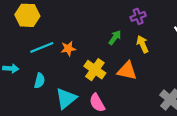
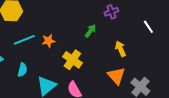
yellow arrow: (142, 44) -> (120, 49), moved
orange triangle: (127, 71) -> (116, 76), moved, turned 36

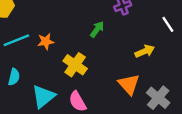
yellow arrow: (120, 49) -> (145, 51), moved, turned 91

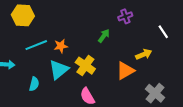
cyan semicircle: (14, 77) -> (34, 84), moved
orange triangle: (129, 84) -> (125, 71), moved, turned 42
cyan triangle: (43, 97) -> (59, 70), moved

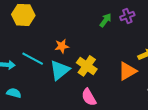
green arrow: (104, 36) -> (105, 20), moved
cyan line: (36, 45) -> (33, 59), moved, turned 50
cyan semicircle: (34, 84) -> (14, 93), moved, turned -88

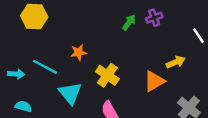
cyan triangle: (60, 70) -> (70, 93), moved, turned -30

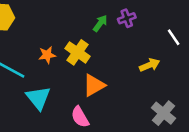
yellow cross: (107, 75) -> (77, 52), moved
orange triangle: (154, 81) -> (94, 85), moved

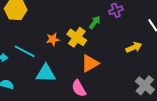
green arrow: (100, 23) -> (95, 22), moved
cyan triangle: (38, 98) -> (46, 73), turned -50

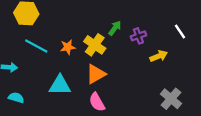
purple cross: (116, 10) -> (138, 36), moved
cyan line: (25, 51) -> (36, 46), moved
orange triangle: (90, 63) -> (96, 74), moved

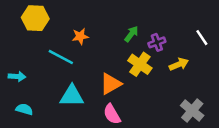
yellow cross: (95, 45) -> (140, 64), moved
cyan line: (36, 46) -> (61, 57), moved
orange star: (68, 47) -> (80, 36), moved

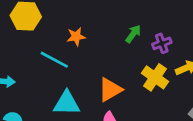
yellow cross: (140, 64) -> (155, 77), moved

